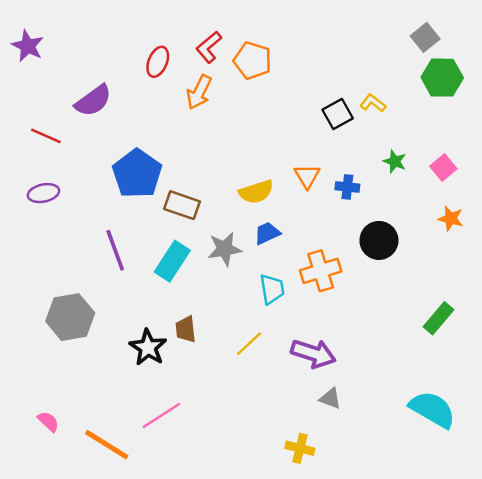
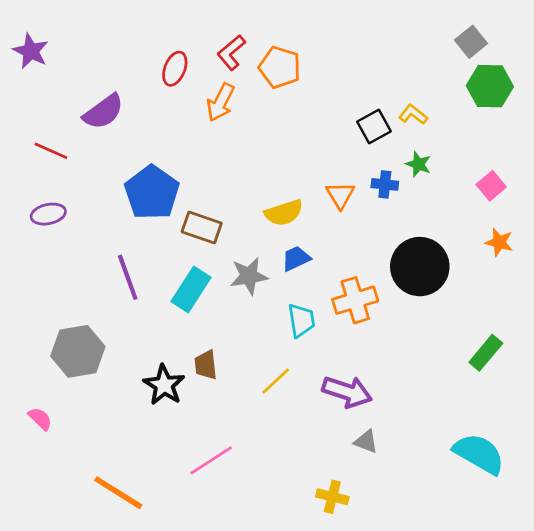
green star: (395, 161) -> (418, 164), moved
blue cross: (347, 187) -> (385, 184), moved
black circle: (379, 240) -> (420, 267), size x1.4
pink line: (161, 415) -> (211, 460), moved
pink semicircle: (48, 422) -> (40, 419), moved

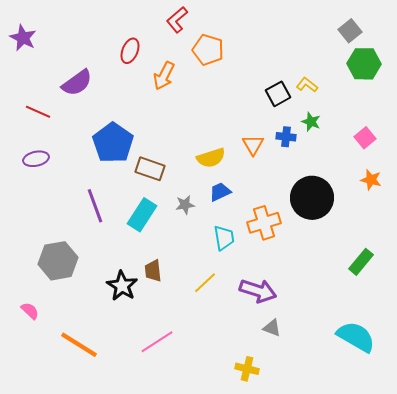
red L-shape: (231, 53) -> (177, 20), moved
gray star: (249, 276) -> (185, 205), size x0.7
orange line: (118, 493) -> (79, 345), moved

